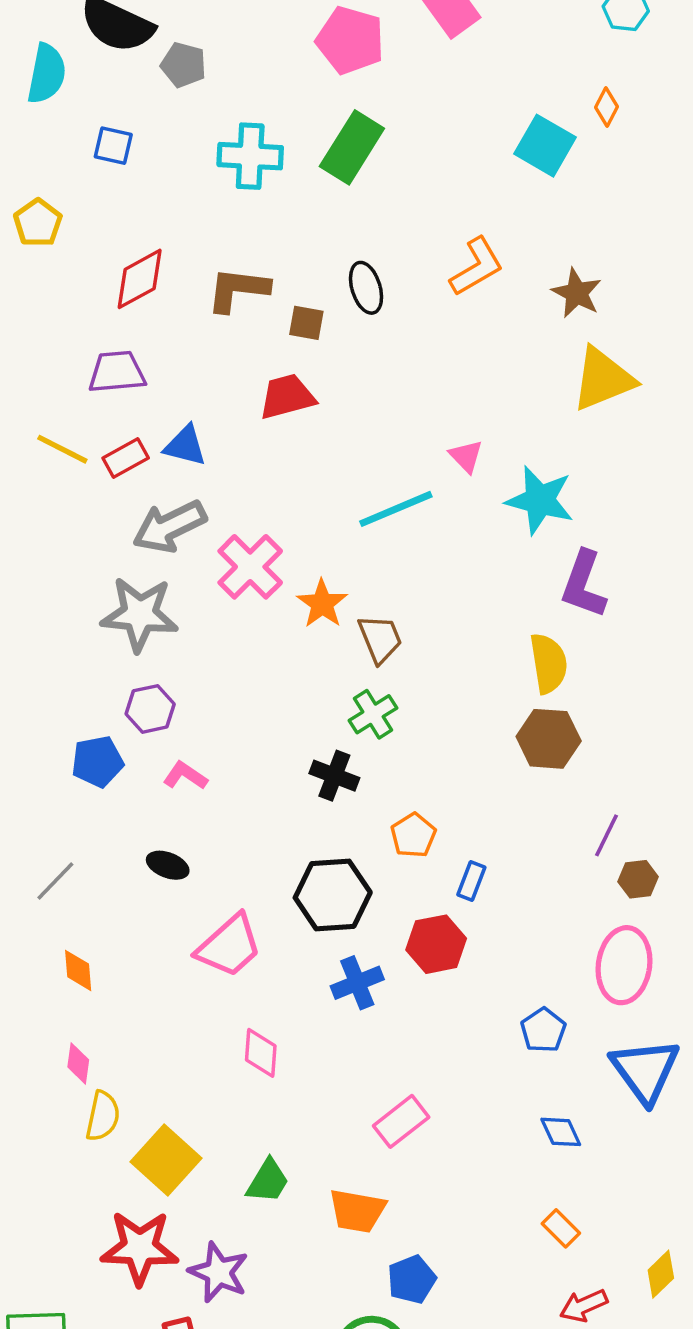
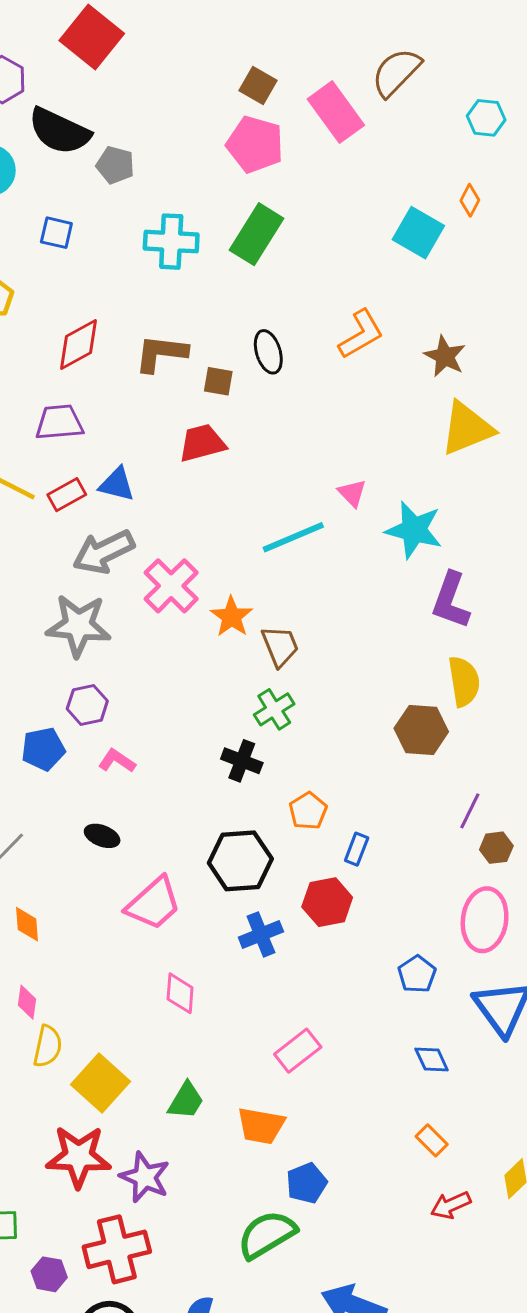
yellow semicircle: (549, 663) -> (464, 681), moved

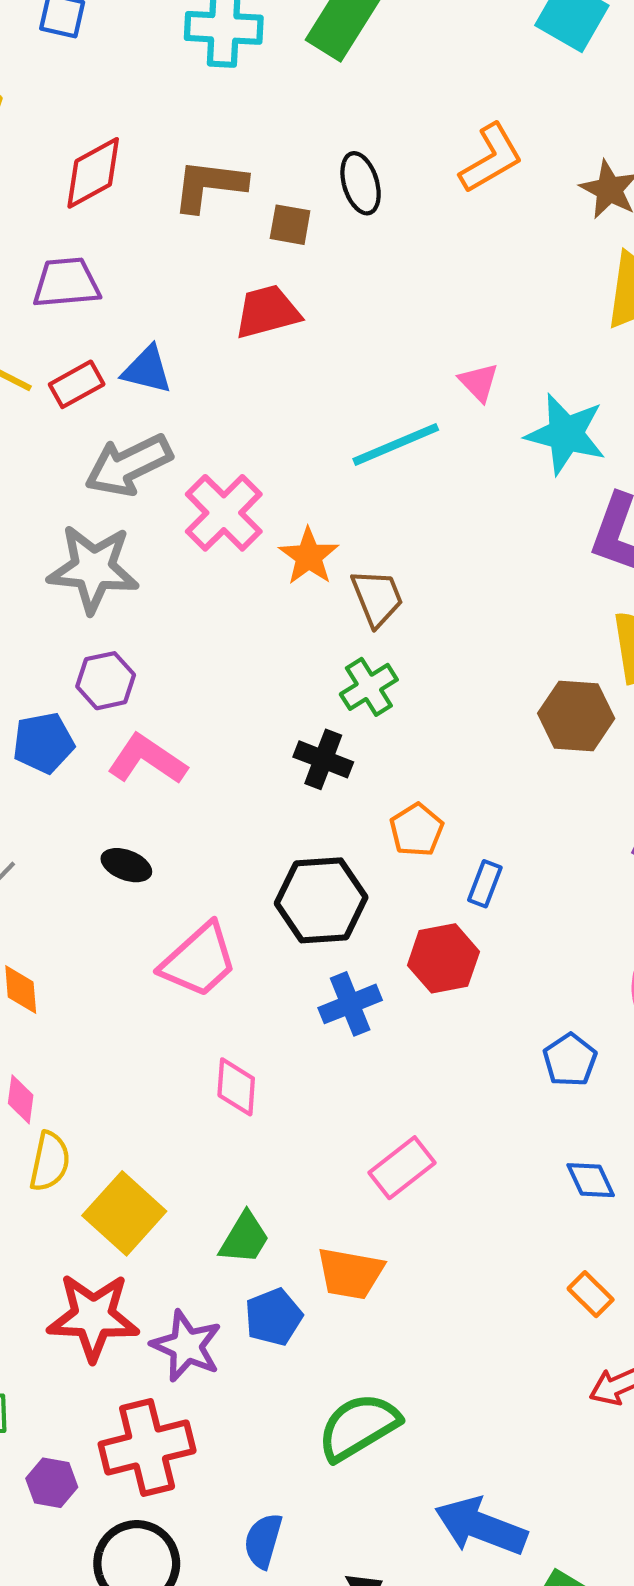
pink L-shape: (117, 761) -> (147, 759), size x1.5
blue pentagon: (307, 1183) -> (273, 1317), moved

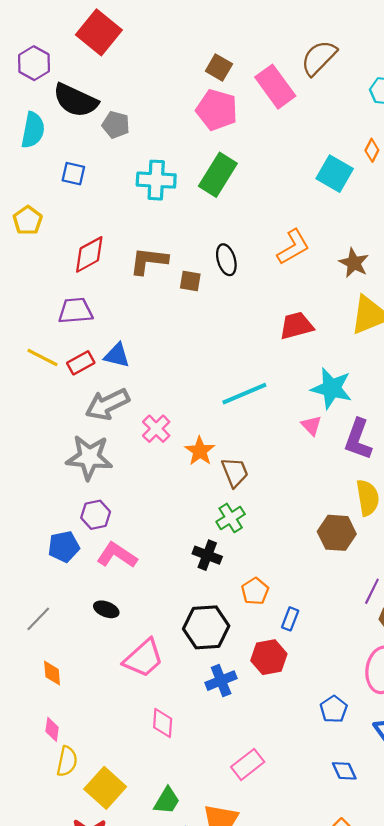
red trapezoid: (267, 312) -> (296, 326), moved
pink triangle: (479, 382) -> (311, 426), moved
pink cross: (224, 513) -> (156, 429), size x0.7

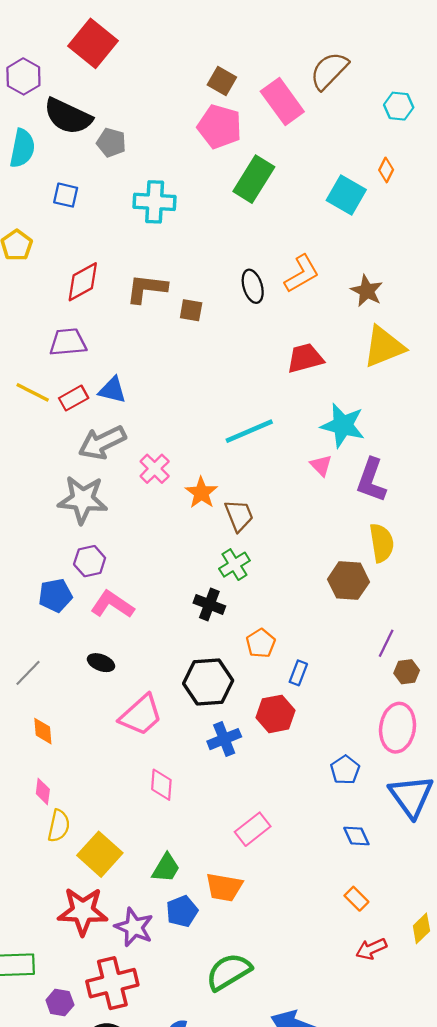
green rectangle: (218, 175) -> (254, 179), moved
black ellipse: (226, 260) -> (253, 286), moved

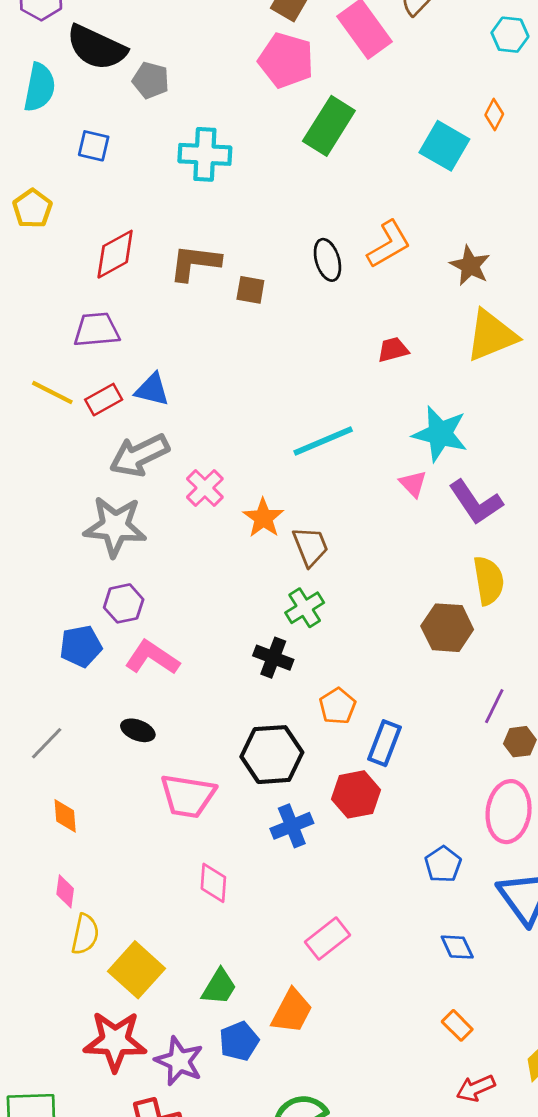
red trapezoid: (305, 358) -> (393, 350), size x0.7
purple L-shape: (371, 480) -> (476, 502), turned -54
blue rectangle: (298, 673) -> (384, 743), size x1.4
pink trapezoid: (141, 715) -> (188, 796), turned 51
orange trapezoid: (224, 887) -> (292, 1011), turned -72

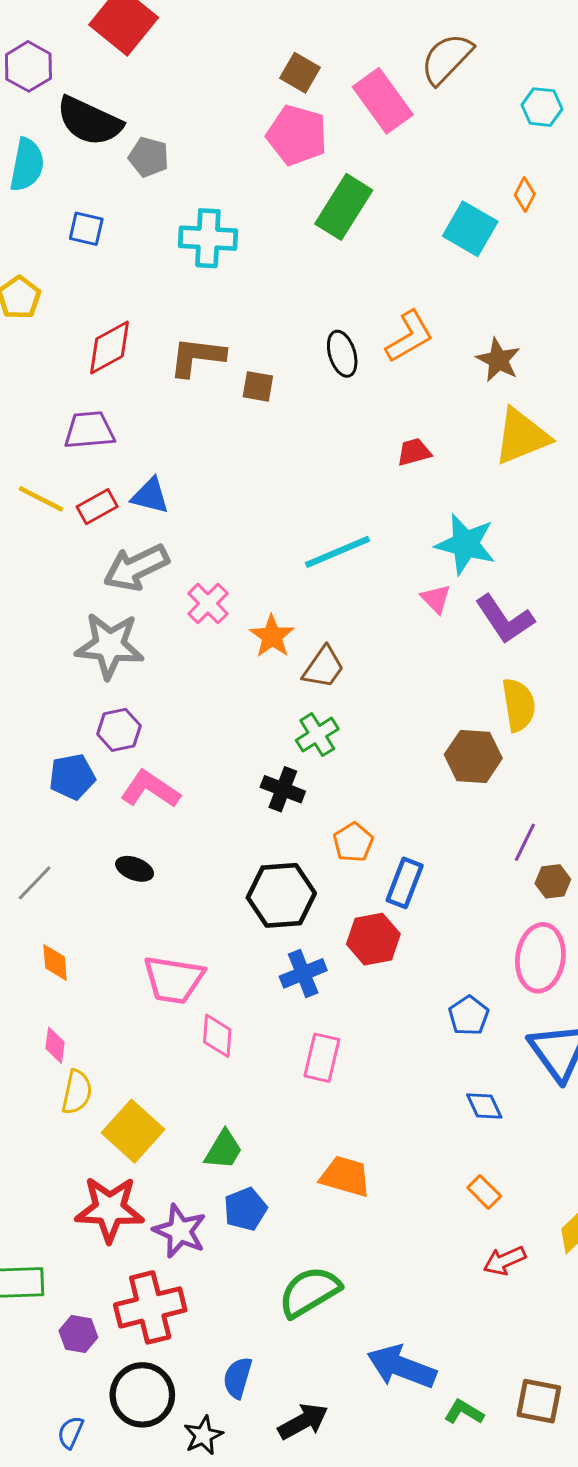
brown trapezoid: (310, 546) -> (323, 667), turned 57
pink trapezoid: (188, 796) -> (174, 980), moved
pink rectangle: (327, 938) -> (322, 1058), moved, turned -39
orange trapezoid: (292, 1011) -> (345, 1176), moved, turned -102

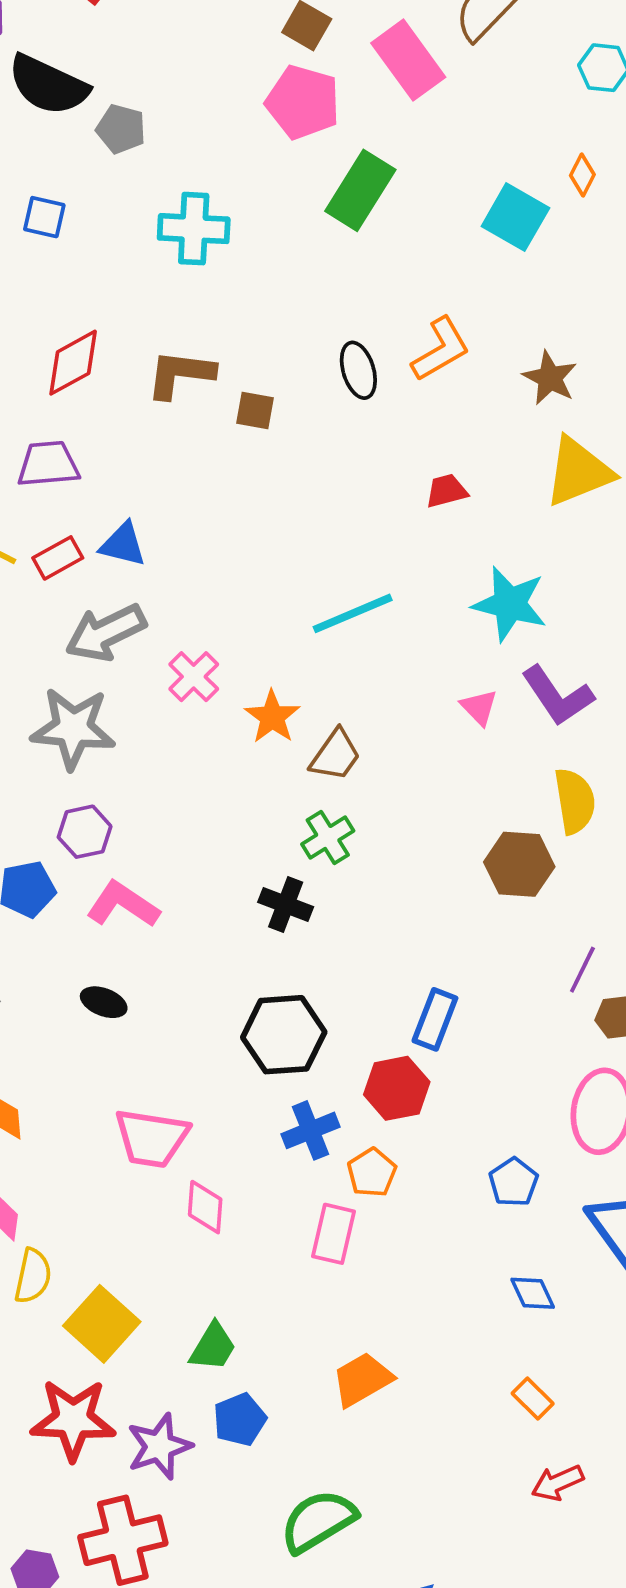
pink triangle: (436, 599) -> (479, 707), moved
orange pentagon: (353, 842) -> (372, 1173), moved
orange trapezoid: (345, 1176) -> (362, 1379), turned -46
purple star: (180, 1231) -> (159, 1446), turned 30

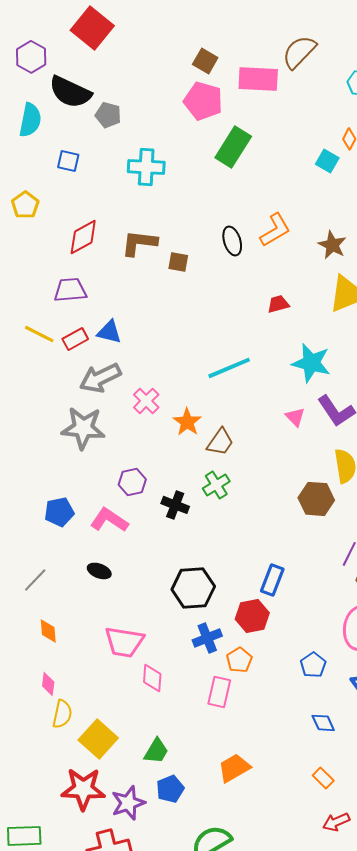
pink rectangle: (408, 60) -> (258, 79), turned -51
cyan square: (515, 217) -> (327, 161), moved, size x0.7
purple hexagon: (85, 832) -> (132, 482), moved
black cross: (286, 905) -> (175, 505), moved

